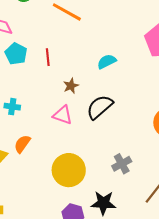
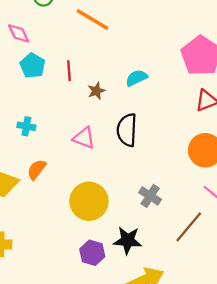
brown star: (71, 86) -> (96, 91), moved
black semicircle: (100, 107) -> (127, 130), turned -48
gray cross: (122, 164) -> (150, 196), turned -30

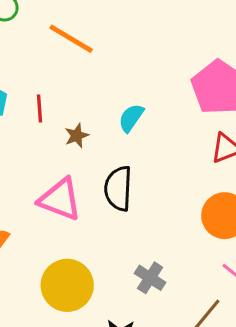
cyan semicircle: (137, 78) -> (131, 118), turned -30
pink triangle: (84, 138) -> (60, 199), size x1.4

